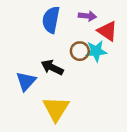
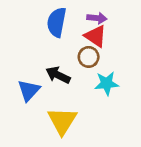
red triangle: (107, 31) -> (96, 36), moved
cyan star: (96, 51) -> (107, 83), moved

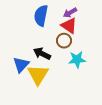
purple arrow: (97, 18) -> (70, 13), turned 144
yellow triangle: (62, 121) -> (38, 75), moved

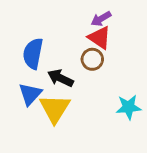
blue semicircle: (41, 16) -> (33, 53), moved
cyan star: (77, 60) -> (129, 107), moved

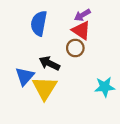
blue semicircle: (33, 53) -> (39, 23), moved

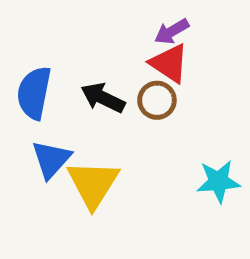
blue semicircle: (39, 23) -> (34, 93), moved
black arrow: (49, 63) -> (103, 98), moved

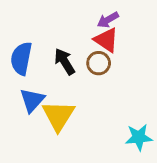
black arrow: (103, 98) -> (65, 62), turned 32
cyan star: (218, 181) -> (139, 137), moved

